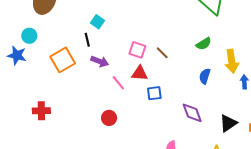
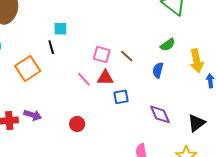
cyan square: (97, 22) -> (60, 29), turned -32
purple arrow: (100, 61) -> (33, 115), moved
blue semicircle: (205, 76) -> (158, 70), moved
pink line: (118, 83) -> (84, 79), moved

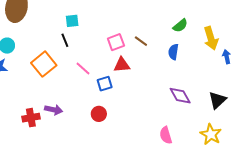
pink square: (102, 54) -> (116, 42), turned -30
pink line: (84, 79) -> (83, 68), moved
blue square: (121, 97) -> (105, 84), moved

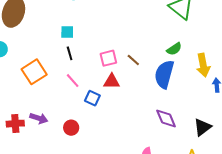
black line: (65, 40) -> (70, 53), moved
blue semicircle: (173, 52) -> (164, 74), size x1.8
blue square: (105, 84) -> (92, 98), turned 35
red circle: (99, 114) -> (71, 128), moved

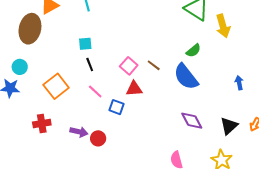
pink square: (108, 58) -> (129, 66), turned -30
yellow arrow: (203, 65) -> (223, 26), moved
blue semicircle: (164, 74) -> (186, 77), turned -48
purple arrow: (39, 118) -> (79, 132), moved
red cross: (15, 124) -> (42, 124), moved

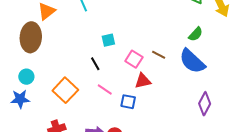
cyan square: (85, 44) -> (108, 40), moved
purple diamond: (192, 121) -> (205, 104), turned 65

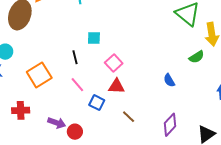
green semicircle: (196, 34) -> (197, 57), moved
brown line: (159, 55) -> (129, 117), moved
blue semicircle: (192, 61) -> (169, 80), size x0.5

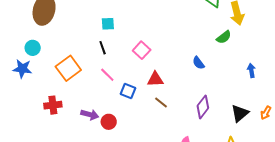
cyan square: (94, 38) -> (108, 24), moved
red triangle: (116, 86) -> (155, 79), moved

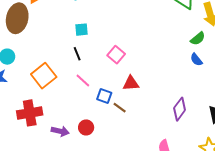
blue semicircle: (198, 63) -> (196, 60), moved
brown line: (161, 102) -> (120, 108), moved
red cross: (53, 105) -> (30, 113), size x1.4
purple arrow: (90, 115) -> (60, 131), moved

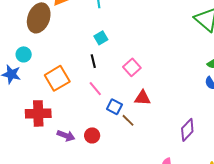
cyan square: (81, 30) -> (101, 38), turned -32

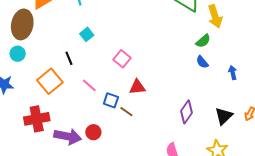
cyan circle: (24, 54) -> (18, 54), moved
black line: (93, 61) -> (69, 58), moved
purple arrow: (66, 136) -> (68, 136), size x1.5

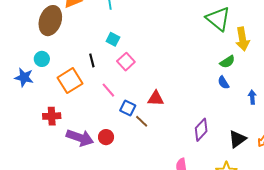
cyan square: (87, 34) -> (113, 39), turned -32
cyan circle: (18, 54) -> (42, 59), moved
pink square: (122, 59) -> (126, 62), moved
red cross: (37, 119) -> (52, 116), size x0.7

